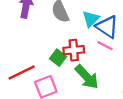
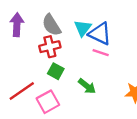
red cross: (74, 50) -> (50, 47), moved
green arrow: (87, 77) -> (87, 86), size x0.7

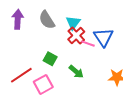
blue triangle: (100, 34) -> (103, 37), moved, turned 30
red cross: (50, 47) -> (76, 35), moved, turned -30

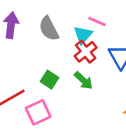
pink line: (88, 44) -> (97, 22), moved
green arrow: (76, 72) -> (83, 80), moved

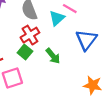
red cross: (86, 52) -> (30, 35), moved

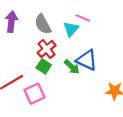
blue triangle: (86, 40) -> (87, 60), moved, turned -35

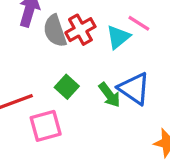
gray semicircle: (43, 24) -> (55, 31), moved
red cross: (47, 49) -> (80, 30), moved

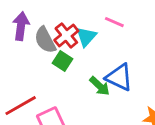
cyan triangle: (118, 37) -> (86, 37), moved
green square: (67, 87) -> (62, 61), moved

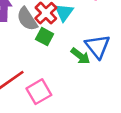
blue triangle: (119, 77) -> (98, 46), turned 32

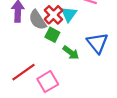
green arrow: (80, 56) -> (71, 53), moved

